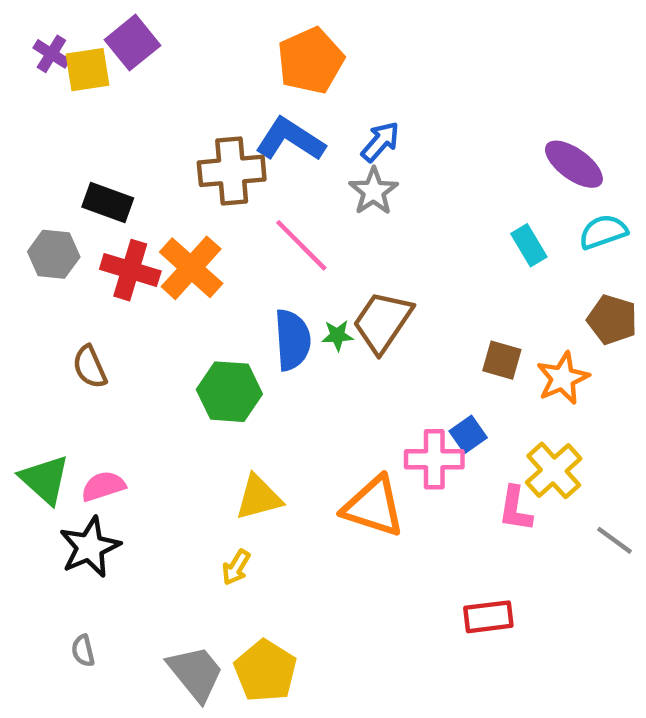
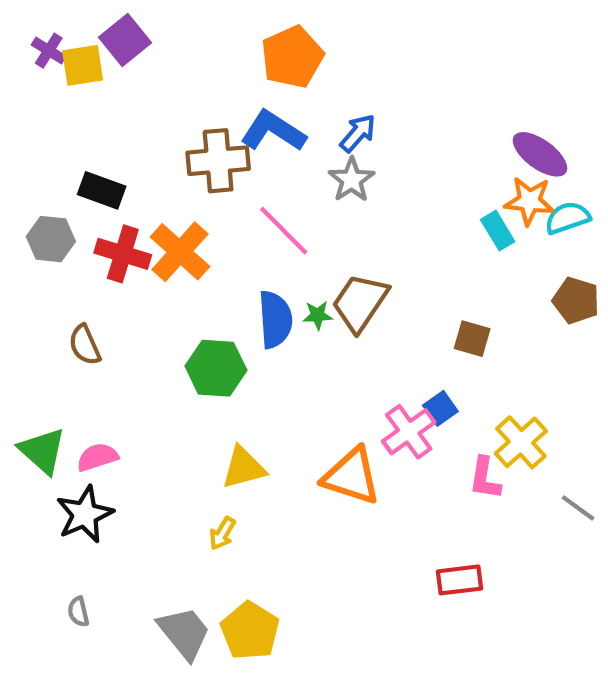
orange star: (563, 378) -> (529, 201), moved, turned 30
pink cross: (434, 459) -> (409, 432), turned -36

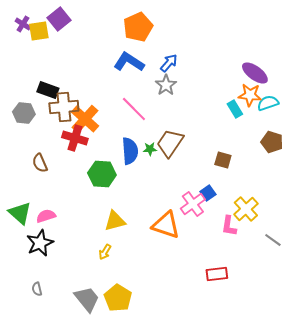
brown cross: (218, 161) -> (64, 107), moved
red cross: (123, 254) -> (75, 138), moved

